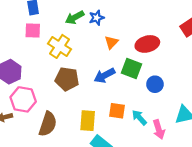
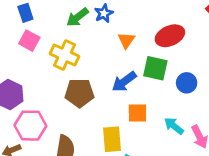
pink square: (33, 30) -> (29, 41), turned 35
orange square: (117, 111) -> (137, 113), moved

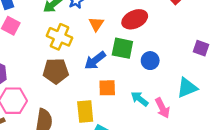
yellow cross: (64, 55) -> (60, 37), moved

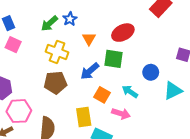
blue circle: (150, 61) -> (151, 72), moved
orange square: (107, 88) -> (102, 95), turned 35
cyan arrow: (140, 99) -> (130, 92), moved
pink arrow: (162, 108) -> (121, 114), moved, turned -42

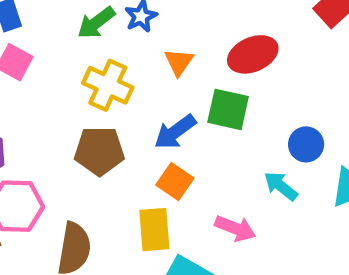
cyan arrow: (130, 92) -> (281, 186), moved
orange square: (102, 95) -> (175, 181), moved

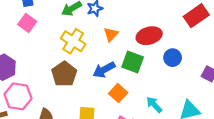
blue circle: (306, 144) -> (173, 58), moved
brown pentagon: (99, 151) -> (64, 74), turned 30
orange square: (175, 181) -> (118, 93), moved

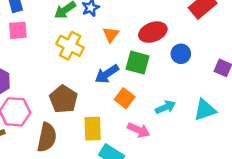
pink square: (27, 23) -> (18, 30), turned -36
brown pentagon: (64, 74) -> (64, 99), moved
cyan arrow: (154, 105) -> (165, 107), turned 114

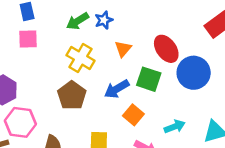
red ellipse: (153, 32) -> (166, 49), turned 72
blue circle: (181, 54) -> (194, 73), size x1.6
brown pentagon: (64, 99) -> (72, 95), moved

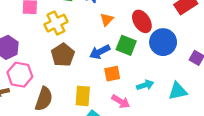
yellow cross: (81, 58) -> (56, 23), moved, turned 30
orange square: (133, 115) -> (112, 74), turned 35

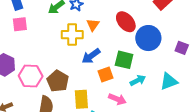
yellow cross: (56, 23) -> (72, 35), moved, turned 35
green square: (126, 45) -> (124, 60), moved
brown pentagon: (63, 55) -> (58, 81), moved
pink hexagon: (20, 75) -> (31, 76), moved

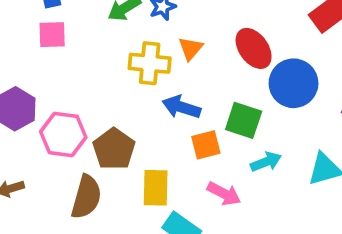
blue arrow: (91, 56) -> (181, 107), turned 48

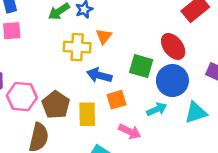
red ellipse: (254, 48) -> (173, 46), moved
blue circle: (294, 83) -> (172, 81), moved
green square: (244, 120) -> (141, 66), moved
yellow rectangle: (156, 188) -> (87, 114), moved

